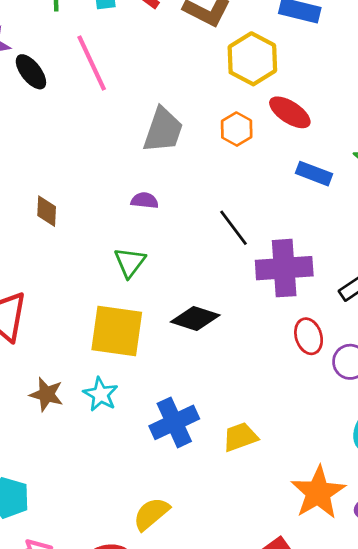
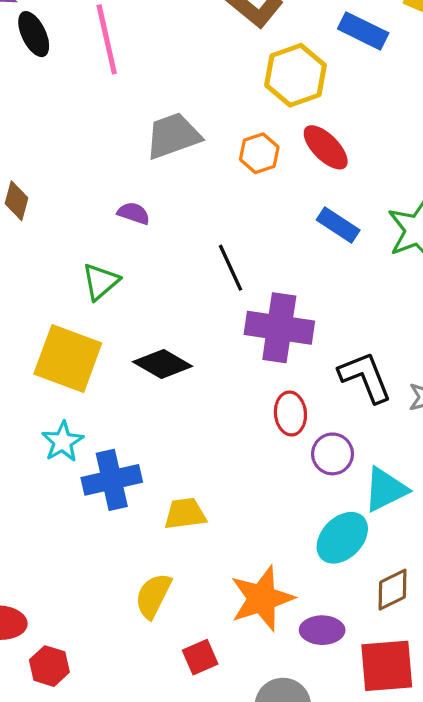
gray trapezoid: (163, 130) -> (173, 136), turned -141
cyan star: (101, 394) -> (63, 442), moved
yellow semicircle: (151, 514) -> (153, 596), moved, turned -36

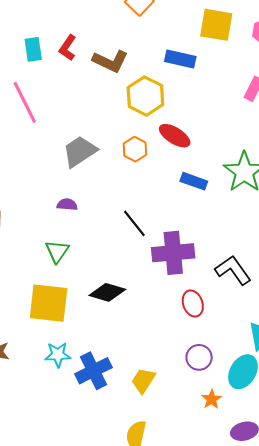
cyan star: (63, 442) -> (58, 355), turned -30
purple circle: (333, 454) -> (199, 357), moved
yellow trapezoid: (185, 514) -> (143, 380), turned -36
orange star: (262, 598) -> (212, 399), moved, size x0.5

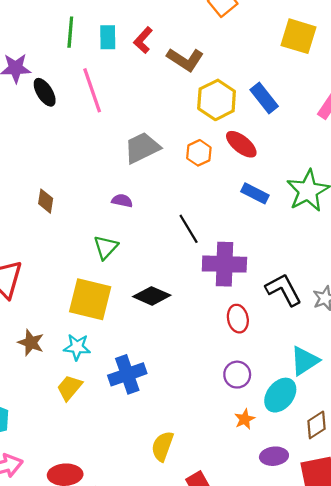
blue rectangle: (180, 59) -> (264, 98), moved, turned 32
cyan star: (58, 355) -> (77, 347), moved
yellow trapezoid: (143, 380) -> (70, 388), moved

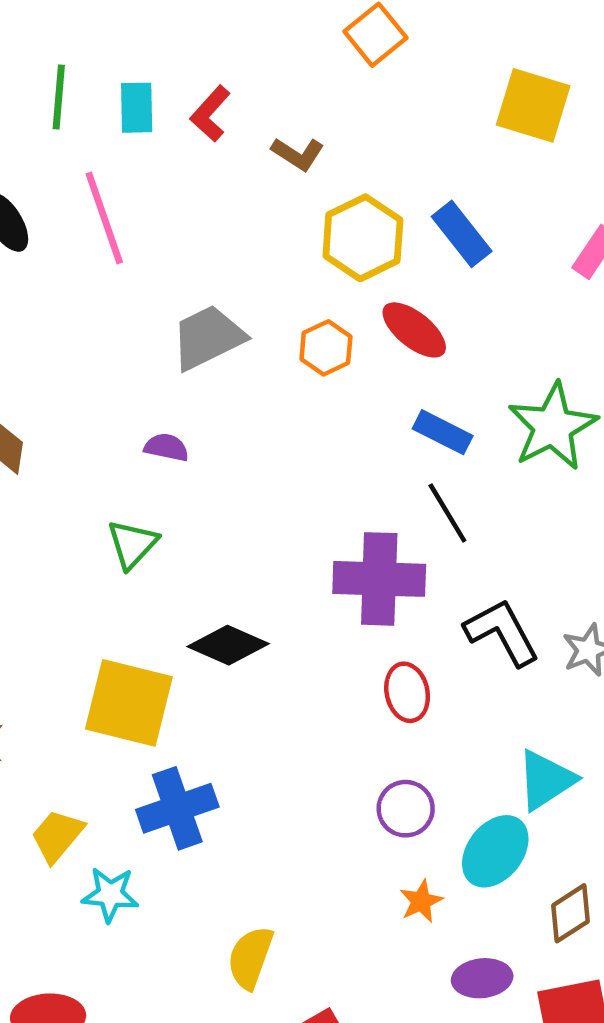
brown L-shape: (185, 60) -> (298, 154), size x0.7
black line: (189, 229) -> (447, 513), moved
yellow square: (90, 299) -> (129, 703), moved
cyan star: (77, 347) -> (110, 894), moved

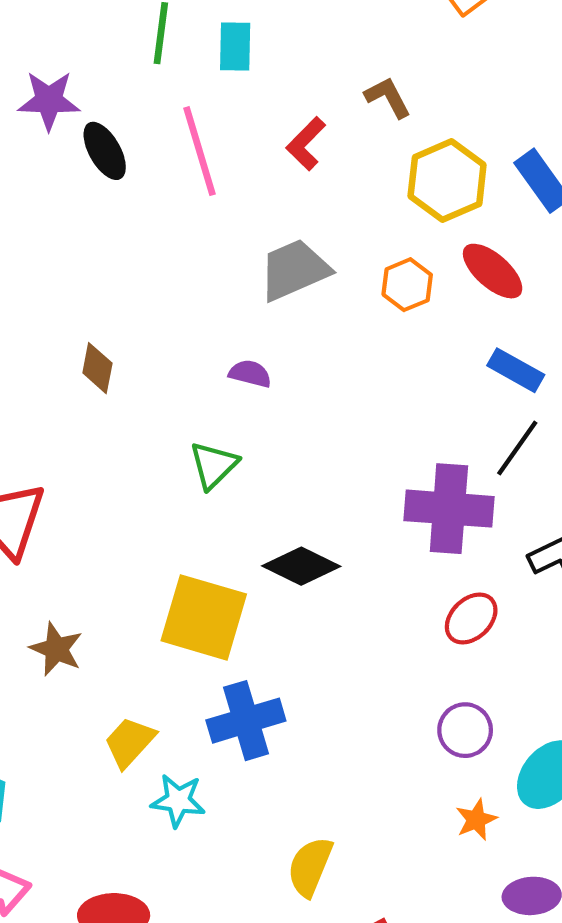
red L-shape: (210, 114) -> (306, 144), moved
brown L-shape: (298, 154) -> (388, 97), turned -153
black line: (447, 513) -> (517, 448), turned 64
red ellipse: (407, 692) -> (471, 618), turned 56

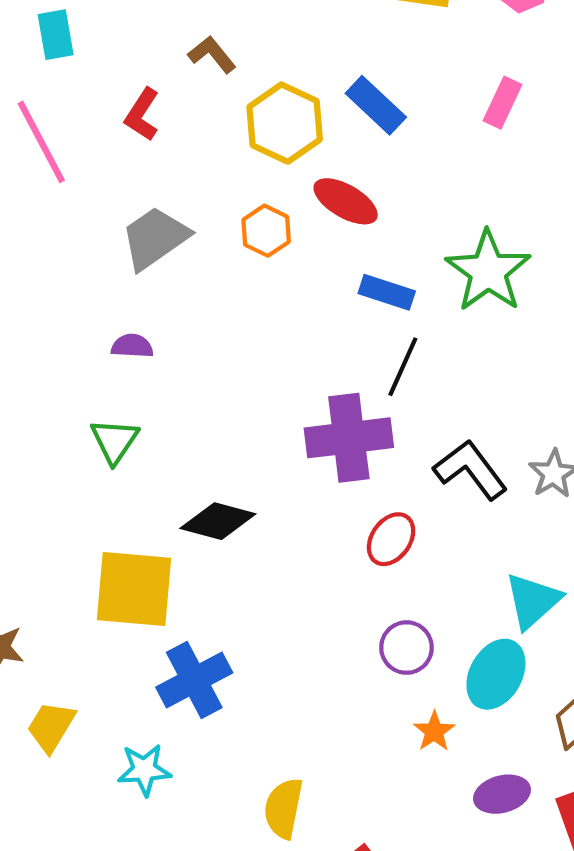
yellow trapezoid: (130, 742) -> (51, 727), moved

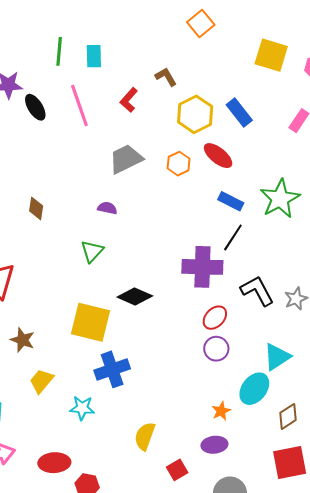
purple circle: (406, 648) -> (216, 349), moved
purple ellipse: (502, 794) -> (214, 445), moved

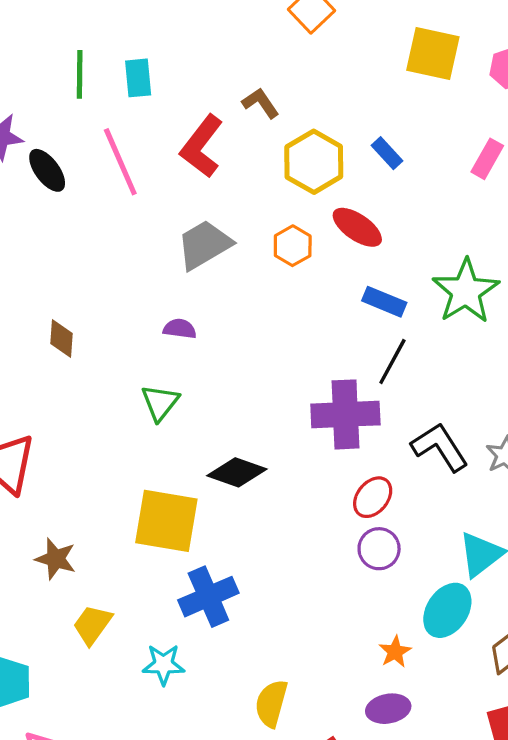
red L-shape: (129, 100) -> (202, 146), size x1.5
blue rectangle: (239, 113) -> (387, 153), size x0.7

